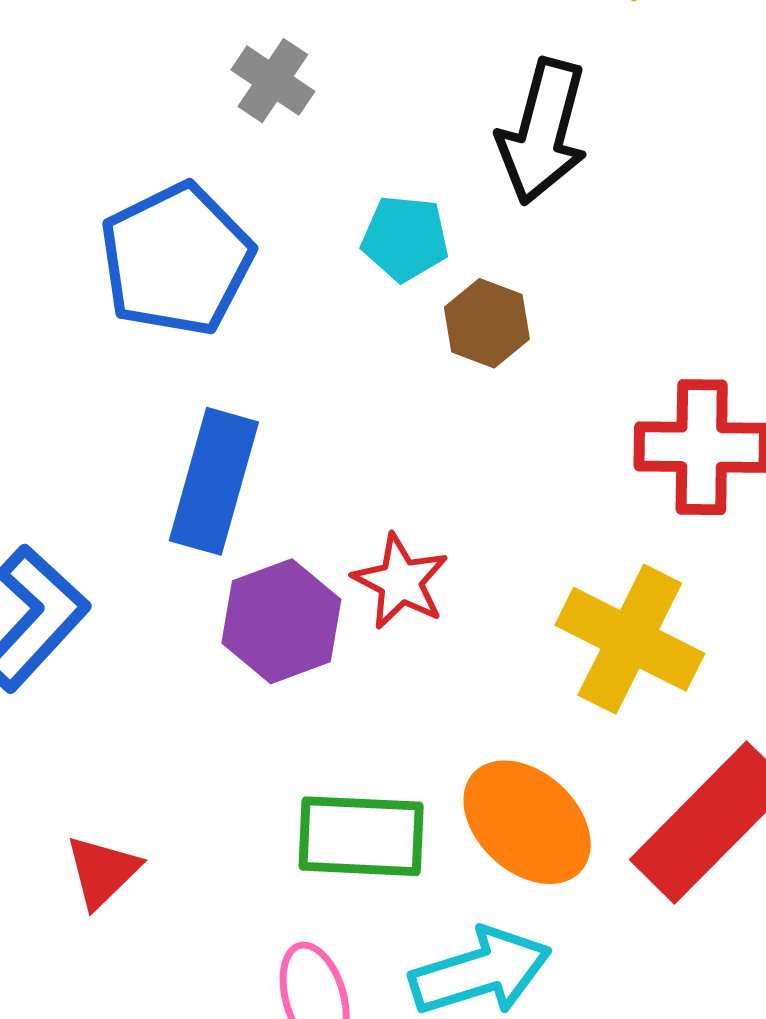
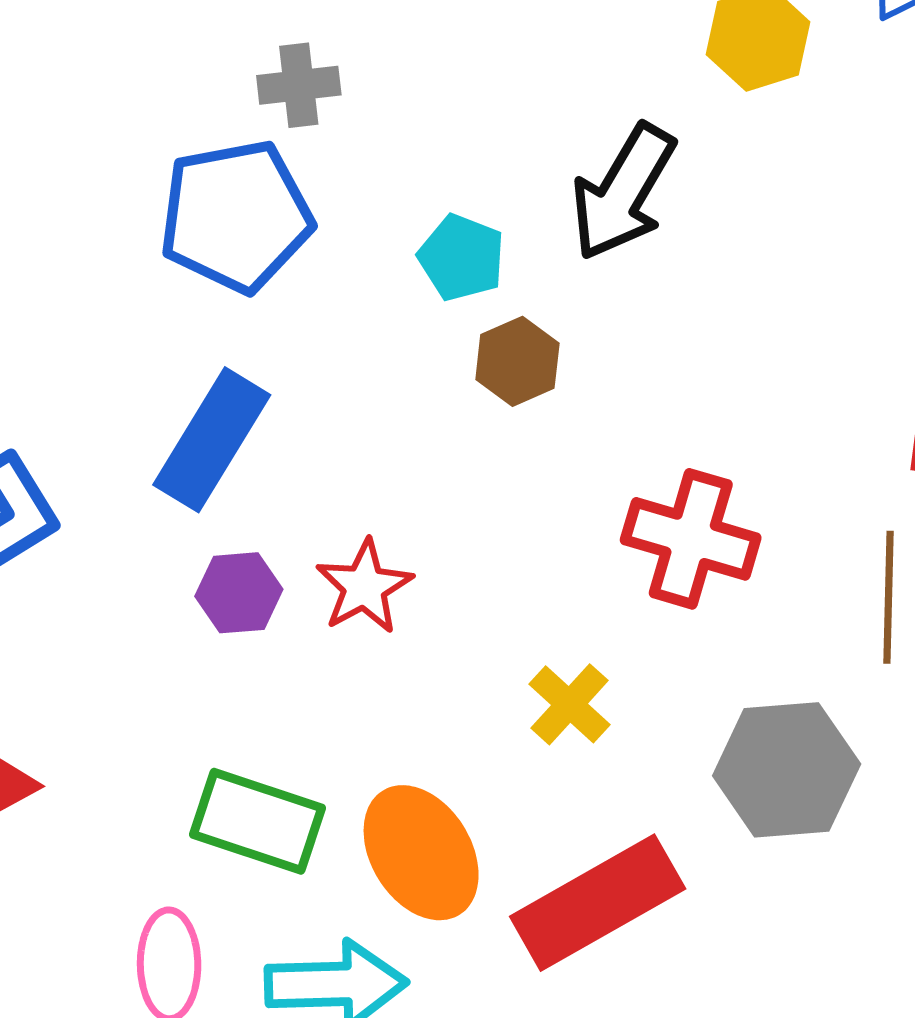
gray cross: (273, 81) -> (299, 85), moved, turned 34
purple hexagon: (281, 621) -> (239, 593), size x0.7
yellow cross: (630, 639) -> (570, 704), size x0.6

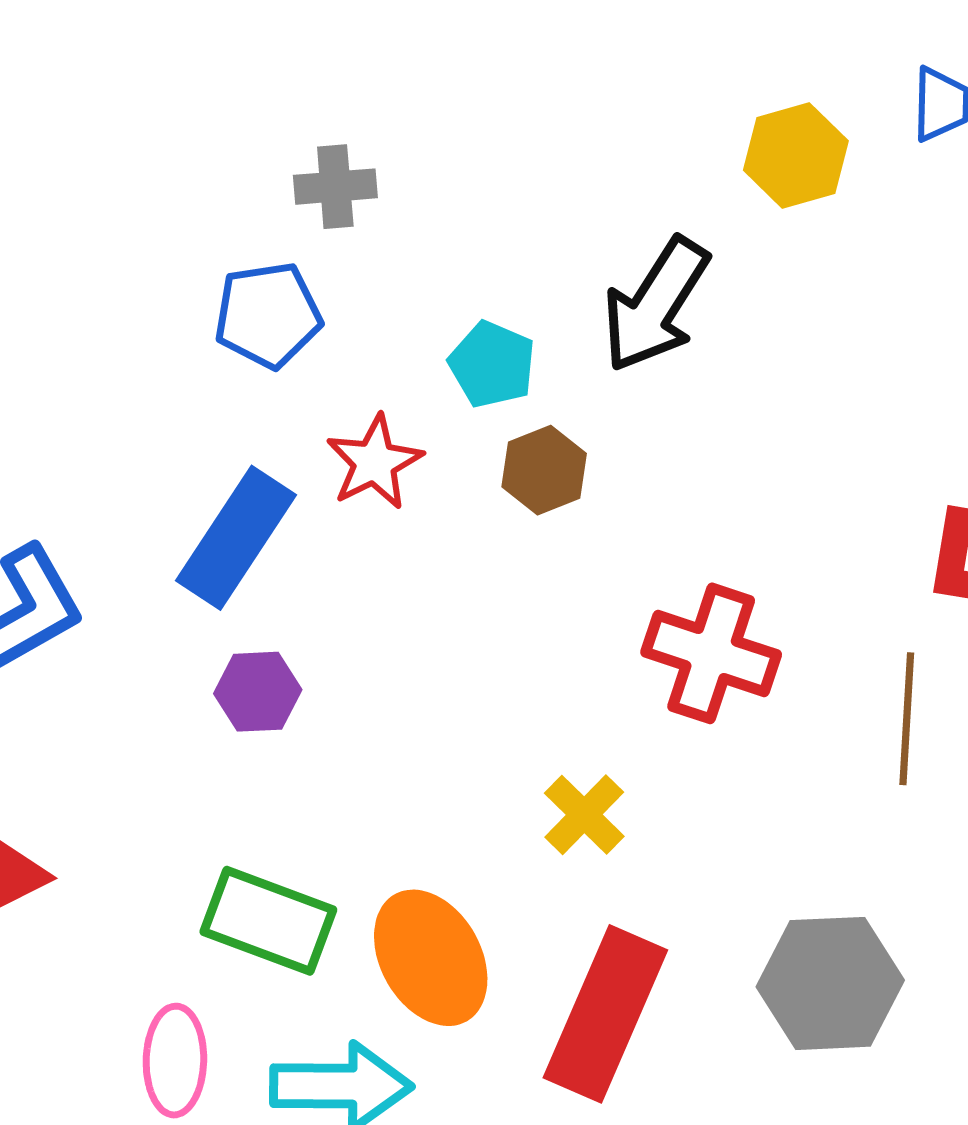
blue pentagon: (236, 216) -> (268, 315), size x0.7
red star: (364, 587) -> (374, 462), moved
gray hexagon: (787, 770) -> (830, 983), moved
red rectangle: (598, 903) -> (605, 1014), turned -39

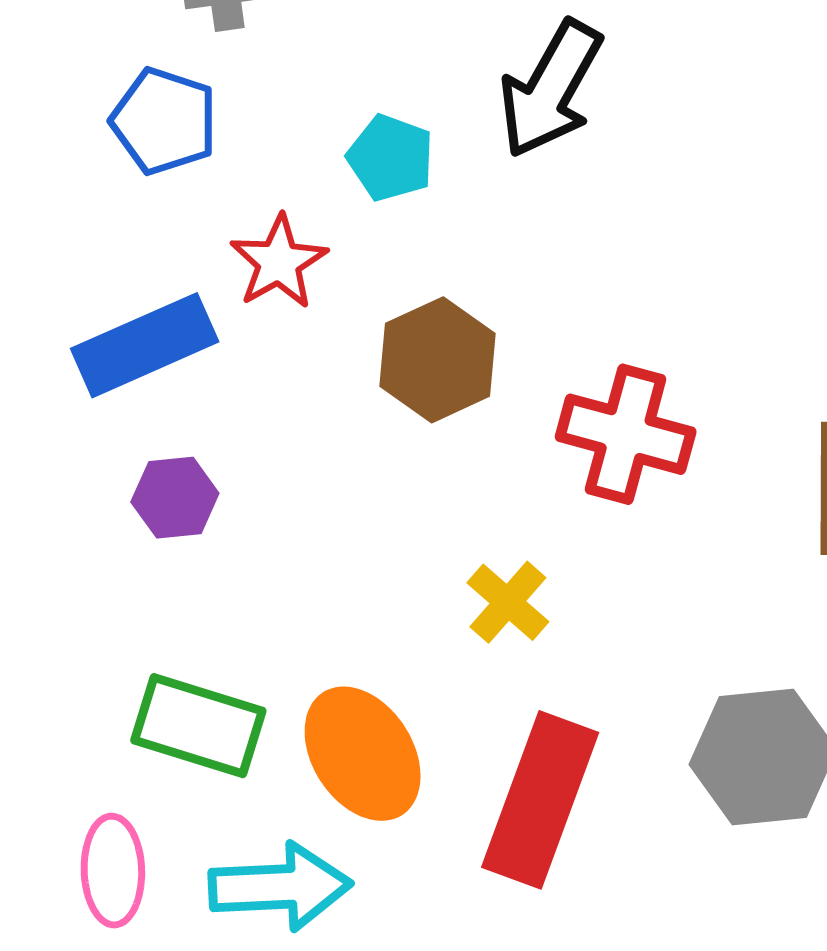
blue pentagon: (268, 315) -> (164, 121), turned 30
brown hexagon: (544, 470) -> (438, 360), moved, size x1.4
blue rectangle: (236, 538) -> (145, 345), turned 36

